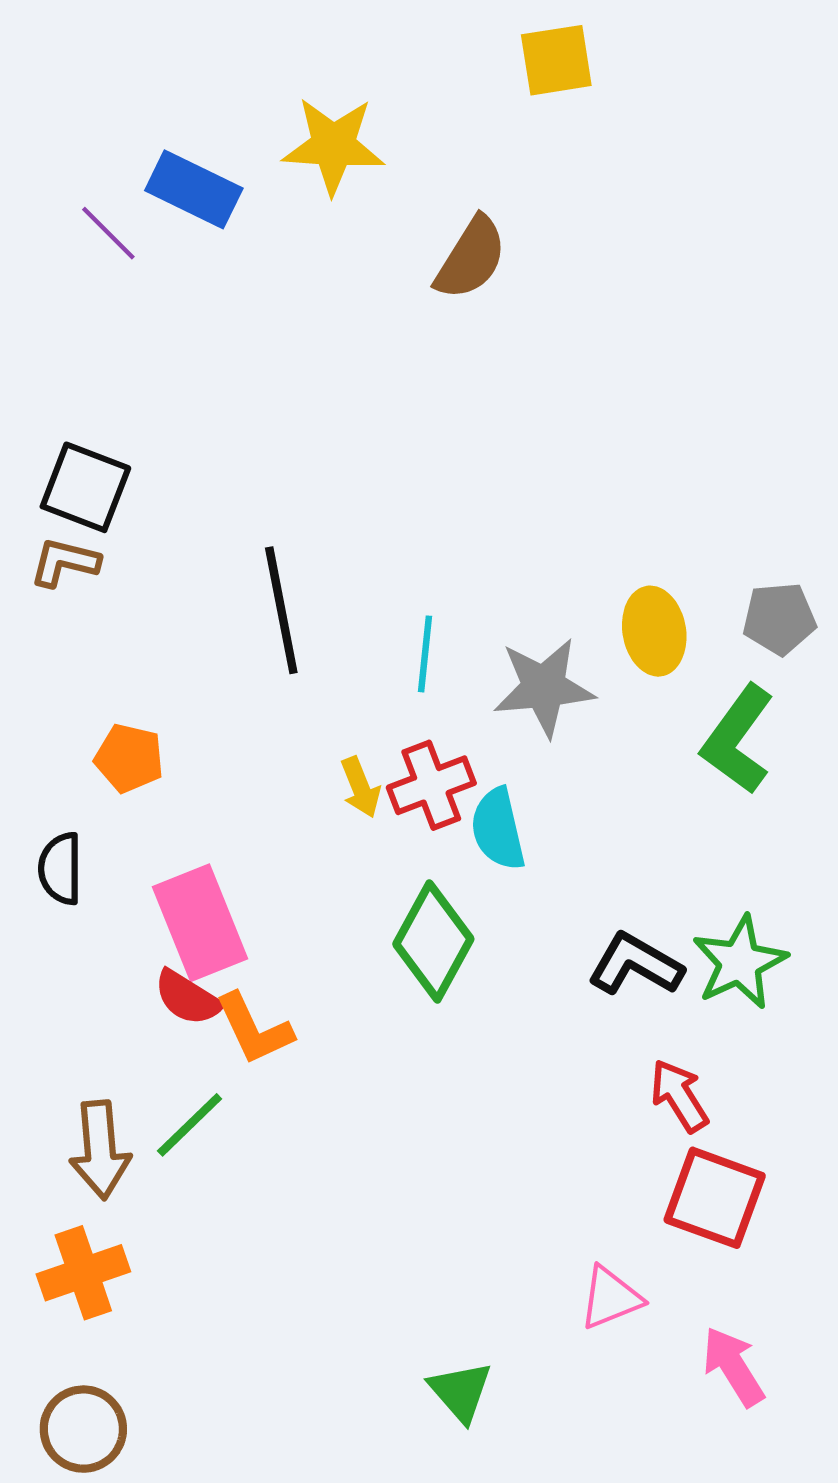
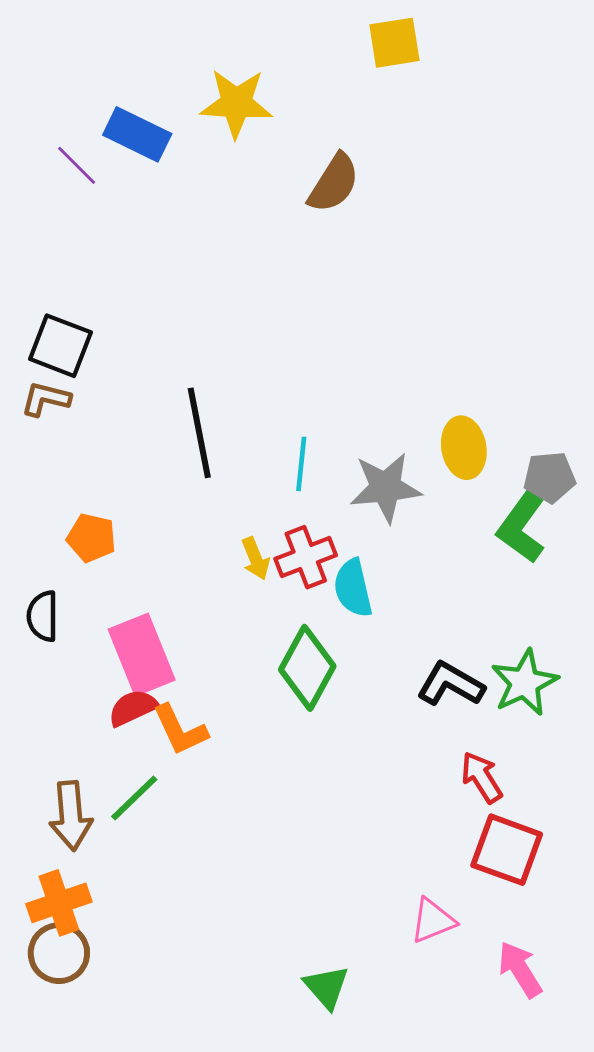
gray pentagon: (779, 619) -> (550, 477), moved
red semicircle: (188, 998) -> (133, 708), turned 123
brown circle: (83, 1429) -> (59, 953), moved

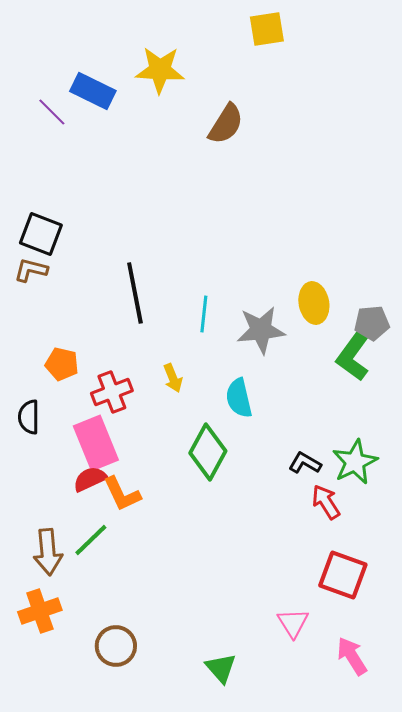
red cross: (306, 557) -> (112, 392), moved
black L-shape: (451, 684) -> (305, 463), size x0.7
red arrow: (482, 777) -> (326, 502), moved
pink triangle: (433, 921) -> (293, 623), turned -40
brown circle: (59, 953) -> (116, 646), moved

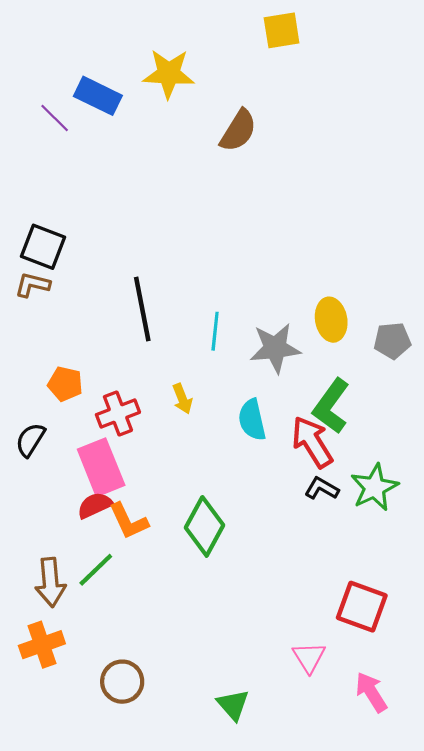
green L-shape: (354, 355) -> (331, 406), moved
black semicircle: (29, 417) -> (30, 440), turned 32
green diamond: (208, 452) -> (205, 526), moved
red arrow: (326, 502) -> (312, 442), moved, size x1.4

